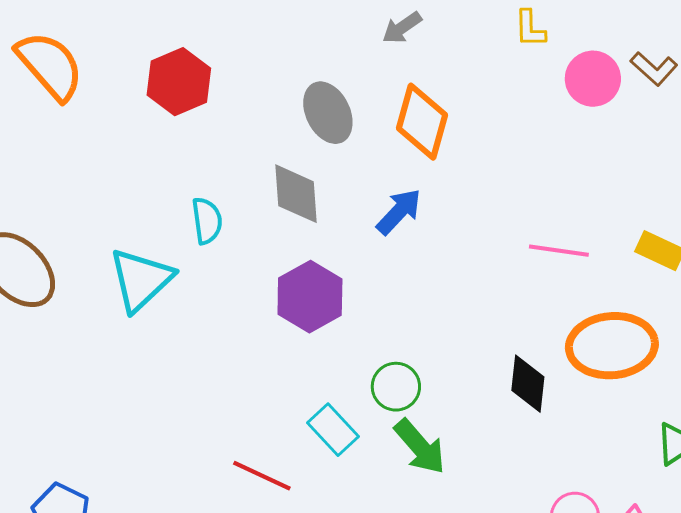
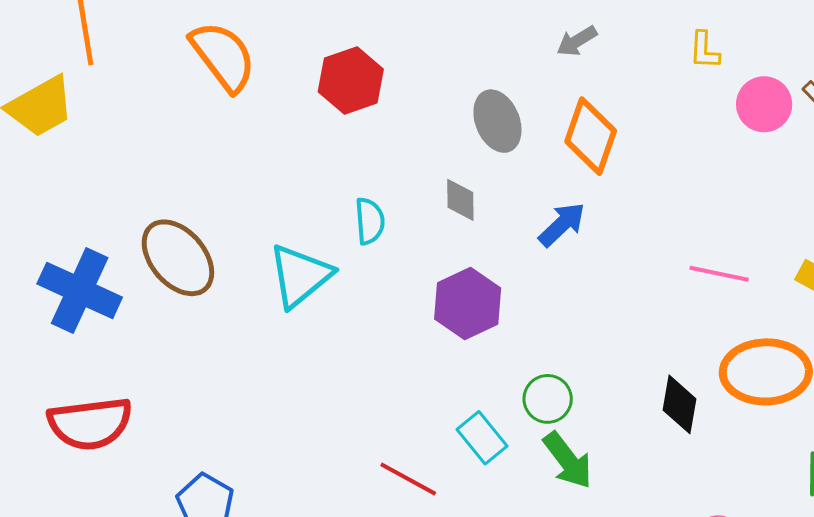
gray diamond: (296, 194) -> (460, 200), size x0.7

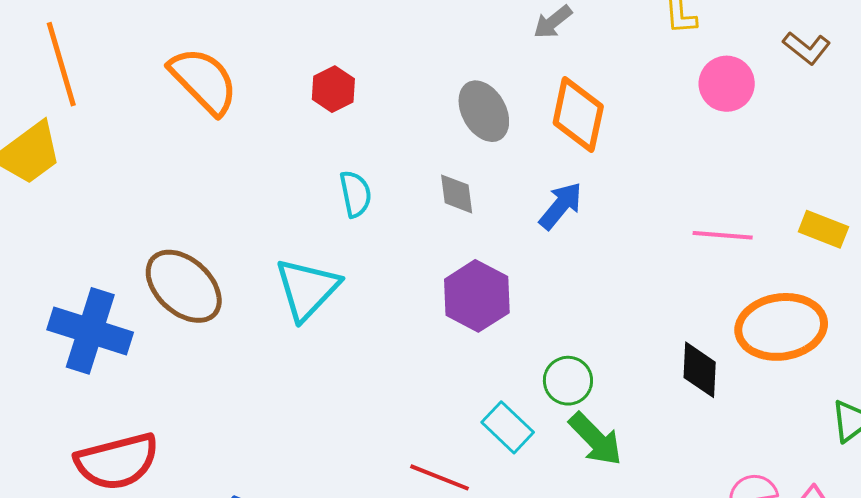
red hexagon: (351, 81) -> (333, 89), size x0.7
pink circle: (764, 104) -> (727, 84), moved
cyan semicircle: (370, 221) -> (356, 194), moved

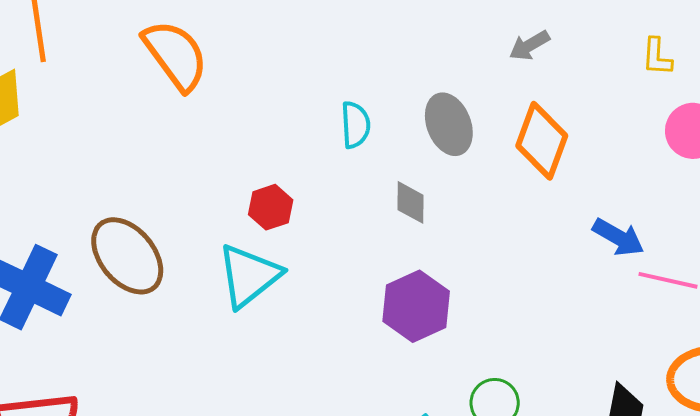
red hexagon: (333, 89) -> (271, 207), moved
cyan semicircle: (356, 194) -> (355, 125), moved
blue arrow: (561, 206) -> (618, 237), moved, turned 72

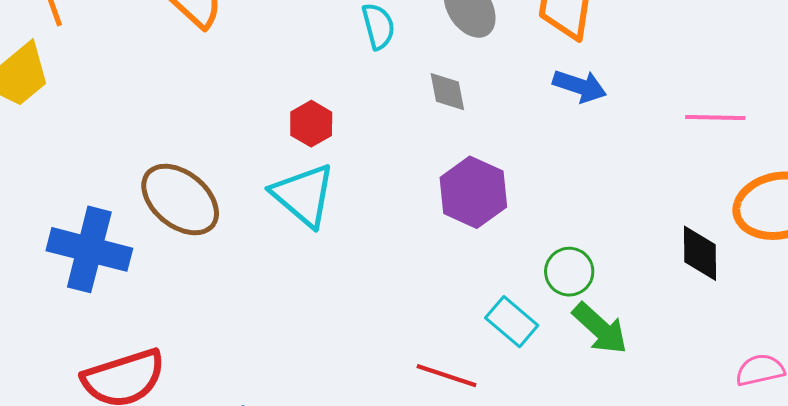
blue arrow: (618, 237) -> (580, 86), moved
cyan triangle: (249, 276) -> (303, 195), turned -30

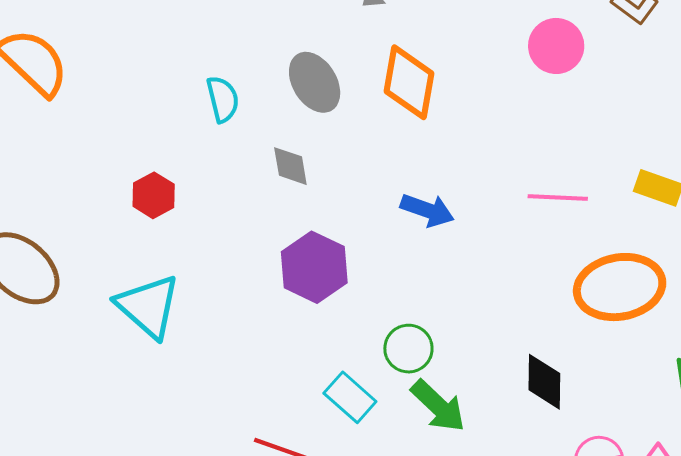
blue arrow: (580, 86) -> (427, 210), moved
cyan triangle: (303, 195) -> (148, 306), moved
black diamond: (700, 253) -> (544, 382), moved

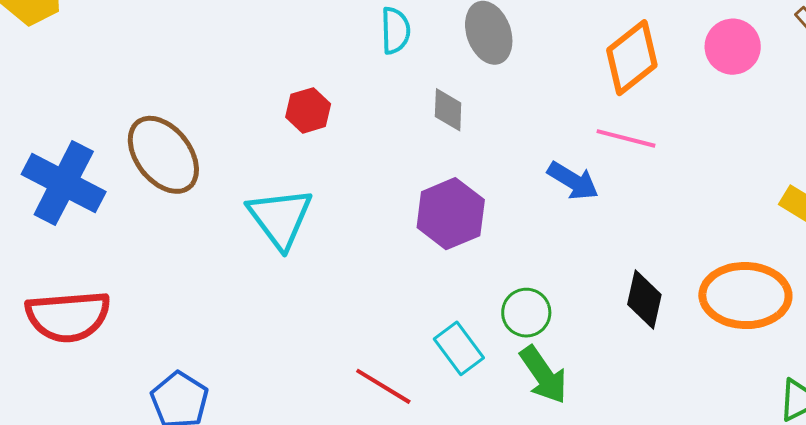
orange diamond: (409, 82) -> (632, 58), moved, turned 30
pink line: (558, 198) -> (626, 138), moved
black diamond: (544, 382) -> (644, 299), moved

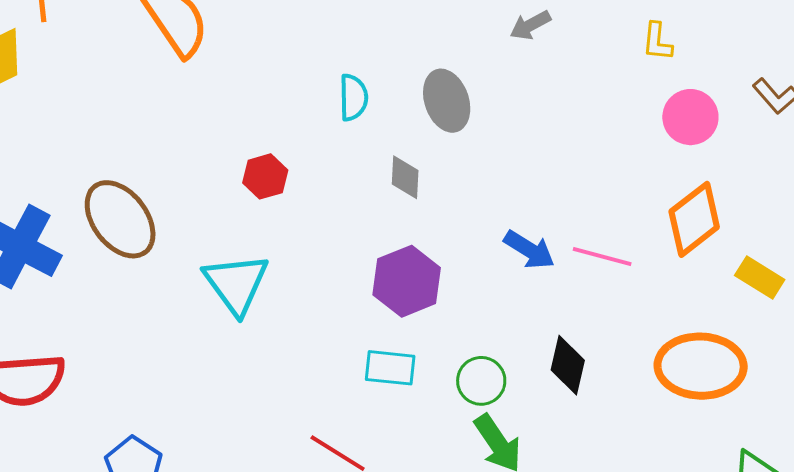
orange diamond: (632, 58) -> (694, 219), moved
pink line: (626, 138) -> (602, 256), moved
black diamond: (644, 299) -> (568, 365), moved
cyan rectangle: (459, 348) -> (390, 368), moved, turned -48

